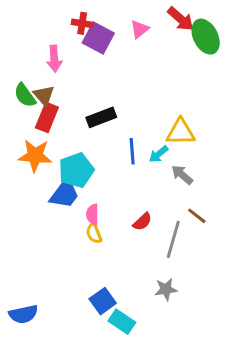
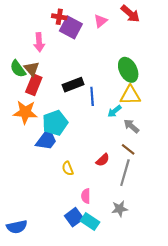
green ellipse: (206, 37) -> (128, 70), moved
blue line: (132, 151) -> (92, 96), moved
pink semicircle: (92, 214) -> (86, 196), moved
brown line: (197, 216) -> (128, 149), moved
cyan rectangle: (122, 322) -> (90, 221), moved

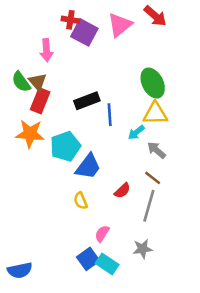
pink triangle: (101, 21) -> (120, 25), size x1.5
blue trapezoid: (46, 140) -> (88, 167), moved
pink semicircle: (86, 196) -> (102, 234), turned 32

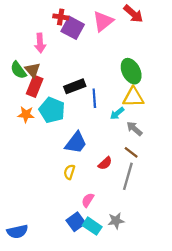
orange star: (30, 134) -> (26, 115), size x0.7
cyan pentagon: (65, 146) -> (52, 110), moved, turned -30
yellow semicircle: (81, 201) -> (69, 172), turned 40
gray star: (143, 249) -> (116, 221), moved

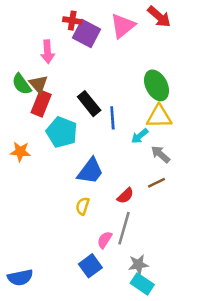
black rectangle: (75, 86) -> (89, 104), turned 72
orange star: (26, 115) -> (20, 152), moved
brown line: (131, 152) -> (157, 183), turned -64
gray line: (128, 176) -> (124, 228), moved
cyan rectangle: (92, 226) -> (142, 284), moved

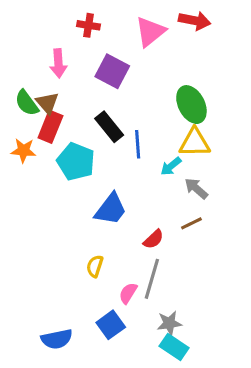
red arrow: (159, 17) -> (195, 21), turned -30
purple square: (86, 34) -> (112, 71), moved
orange star: (20, 152) -> (24, 150), moved
yellow semicircle: (83, 206) -> (95, 266), moved
blue semicircle: (20, 277) -> (57, 339), moved

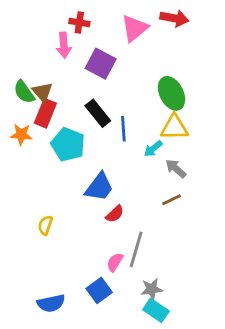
pink arrow: (58, 63) -> (64, 45), moved
red semicircle: (153, 239) -> (115, 214), moved
yellow semicircle: (95, 266) -> (45, 225), moved

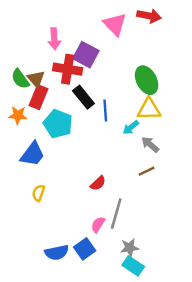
red cross: (79, 22) -> (68, 69), moved, size x1.6
pink triangle: (135, 28) -> (115, 24), turned -35
blue trapezoid: (99, 187) -> (32, 154), moved
blue semicircle: (51, 303) -> (57, 252), moved

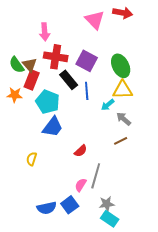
purple square: (86, 55) -> (87, 61), moved
blue trapezoid: (32, 154) -> (53, 127), moved

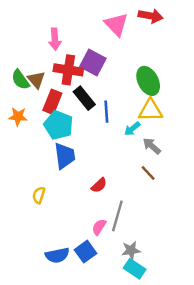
purple square: (87, 61) -> (93, 63), moved
red rectangle: (32, 80) -> (52, 102), moved
blue trapezoid: (53, 127) -> (65, 156), turned -45
brown line: (121, 141) -> (148, 173), turned 72

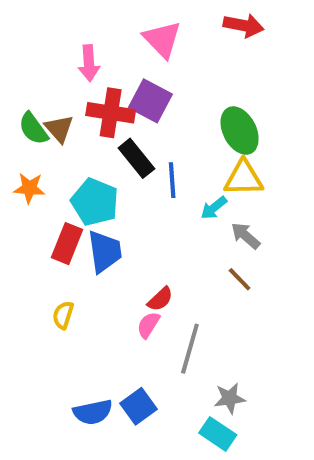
pink triangle: (116, 24) -> (162, 39), moved
red rectangle: (52, 102) -> (67, 244), moved
pink semicircle: (99, 227) -> (148, 325), moved
gray star: (131, 250) -> (230, 398), moved

